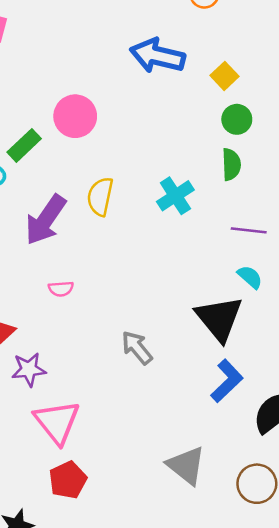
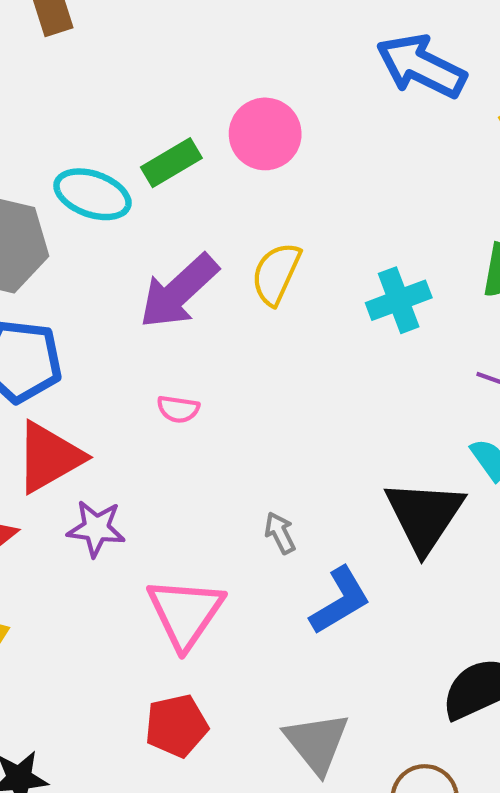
gray arrow: (137, 348) -> (280, 533), size x0.7
blue L-shape: (227, 381) -> (340, 601), moved
pink triangle: (57, 422) -> (185, 613), moved
red pentagon: (68, 480) -> (176, 726), moved

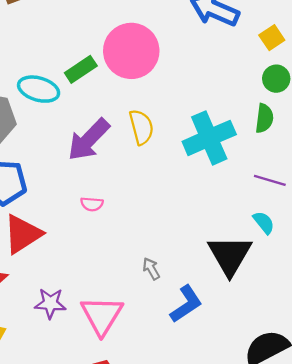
pink circle: (265, 134) -> (131, 51), size x1.4
yellow semicircle: (276, 274) -> (141, 127), turned 144
cyan cross: (399, 300) -> (209, 138), size x1.5
purple star: (96, 528) -> (50, 303), moved

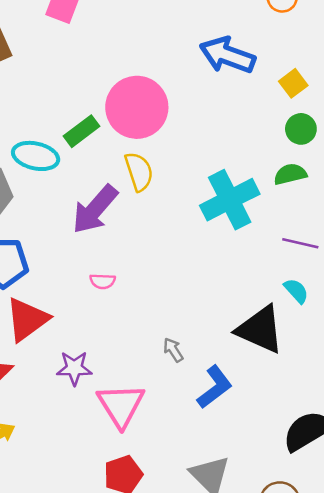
green semicircle: (264, 118) -> (290, 174), turned -108
yellow semicircle: (141, 127) -> (139, 172), moved
black triangle: (230, 255) -> (260, 329), turned -33
purple star: (50, 303) -> (74, 368), moved

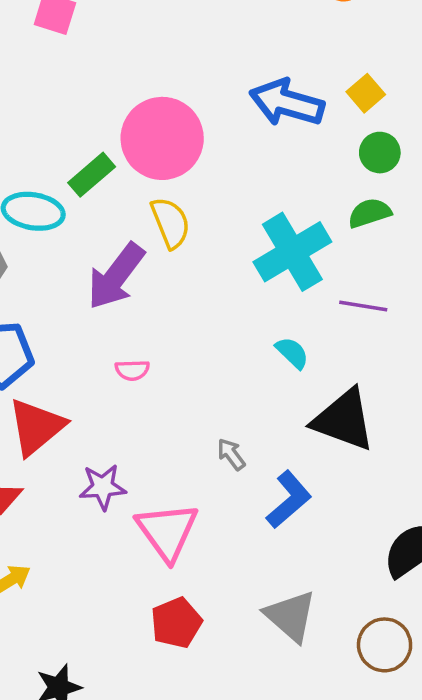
blue arrow: (227, 55) -> (287, 103), moved
purple line: (300, 243) -> (363, 306), moved
cyan semicircle: (296, 291) -> (292, 353), moved

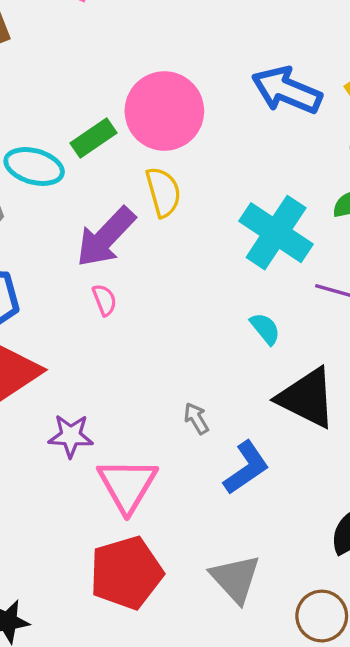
cyan cross: (292, 252) -> (276, 233), turned -32
pink semicircle: (132, 370) -> (104, 300), moved, turned -116
red pentagon: (176, 623) -> (126, 573), size x1.5

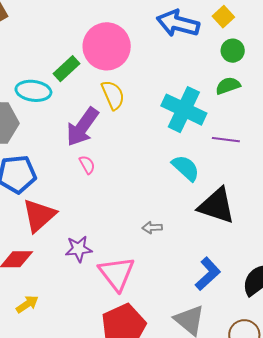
cyan semicircle: (265, 329) -> (186, 168), size x1.4
gray arrow: (196, 418) -> (152, 228), turned -54
blue L-shape: (246, 468) -> (208, 274), moved

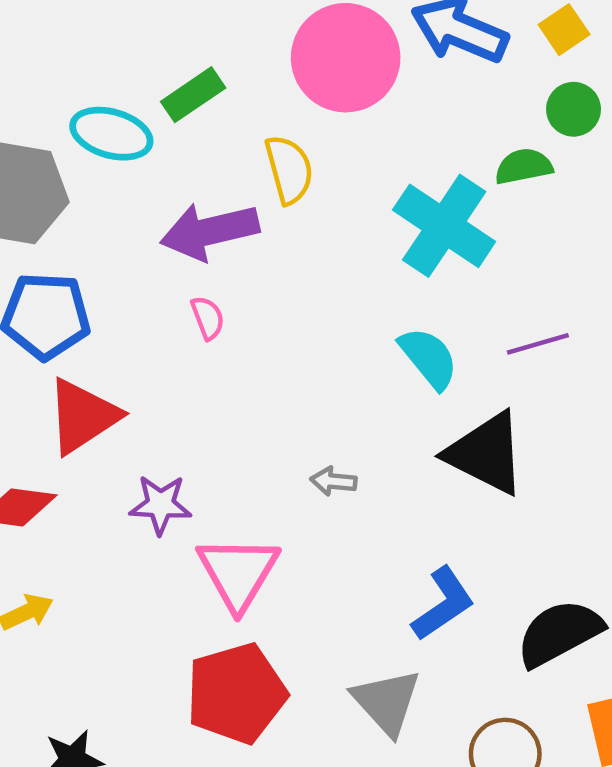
pink circle: (107, 46) -> (346, 58), moved
green semicircle: (228, 86) -> (524, 166), moved
purple arrow: (82, 127) -> (210, 231), turned 33
purple line: (226, 140) -> (538, 344), moved, turned -32

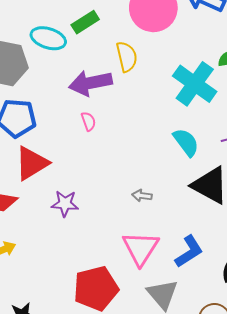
pink triangle: (238, 573) -> (141, 248), moved

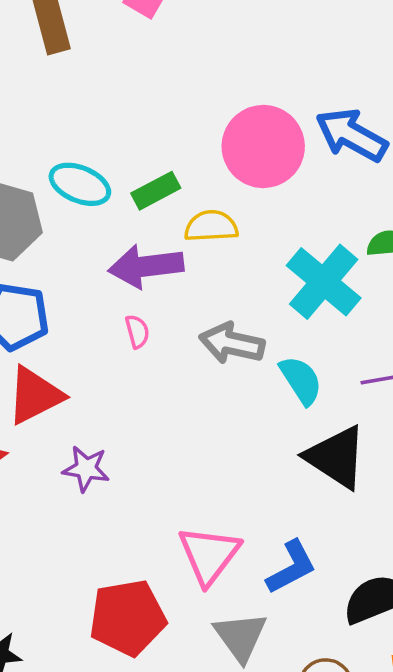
green rectangle: (85, 22) -> (156, 191), moved
yellow semicircle: (127, 57) -> (211, 226), turned -84
gray arrow: (142, 196) -> (232, 343), moved, size x1.8

